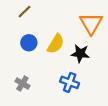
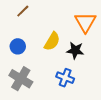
blue circle: (29, 43) -> (18, 46), moved
gray cross: (22, 83) -> (21, 79), size x1.6

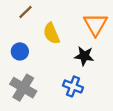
yellow semicircle: (52, 41) -> (51, 33), moved, turned 126

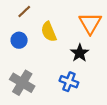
blue circle: (20, 51) -> (19, 40), moved
black star: (84, 56) -> (80, 53), turned 30

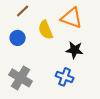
orange triangle: (90, 23) -> (72, 18), moved, turned -40
black star: (80, 53) -> (75, 50), turned -30

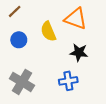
brown line: (23, 11) -> (15, 11), moved
blue cross: (65, 77) -> (68, 81), turned -30

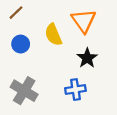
orange triangle: (76, 19) -> (84, 21), turned 35
black star: (79, 52) -> (87, 58), turned 30

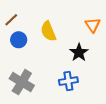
brown line: (16, 13) -> (11, 20), moved
orange triangle: (84, 21) -> (93, 25), moved, size x0.7

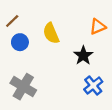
orange triangle: (93, 25) -> (98, 27), turned 42
blue cross: (68, 81) -> (93, 85), moved, turned -30

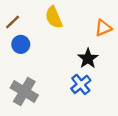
yellow semicircle: (51, 33) -> (54, 17), moved
blue cross: (93, 85) -> (81, 84), moved

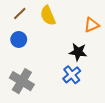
brown line: (13, 22) -> (20, 13), moved
black star: (88, 59) -> (78, 52), turned -30

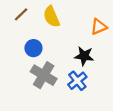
blue circle: (19, 39) -> (33, 48), moved
gray cross: (22, 81) -> (44, 75), moved

